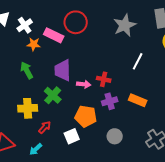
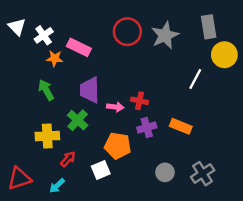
red circle: (76, 22) -> (127, 32), moved
white line: (138, 61) -> (195, 79), moved
gray circle: (115, 136) -> (165, 172), moved

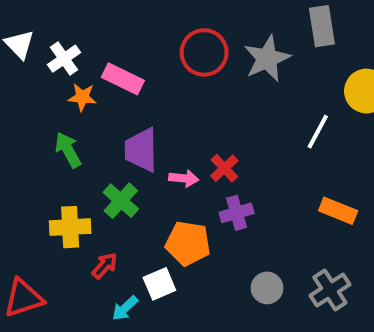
gray rectangle: (209, 27) -> (322, 26), moved
red cross: (139, 101) -> (224, 168), turned 35
orange rectangle: (181, 126) -> (338, 211), moved
cyan arrow: (57, 186) -> (125, 308), moved

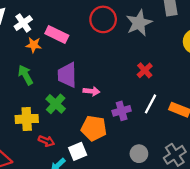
white line: (318, 132) -> (151, 104), moved
red cross: (224, 168) -> (145, 70), moved
red arrow: (105, 266) -> (46, 141), turned 70

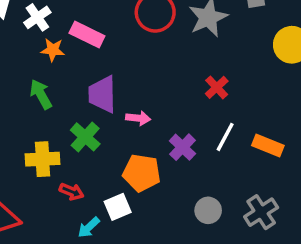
purple cross: (122, 111) -> (183, 147), turned -30

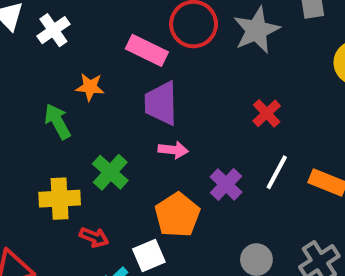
pink rectangle: (87, 35) -> (147, 50), moved
orange star: (53, 50) -> (90, 87), moved
purple trapezoid: (102, 94) -> (161, 103), moved
orange pentagon: (142, 173) -> (177, 215), turned 30

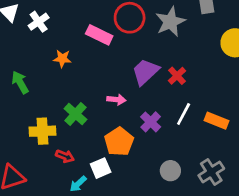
purple trapezoid: (161, 103) -> (145, 72), moved, turned 48
green arrow: (58, 121) -> (20, 82), moved

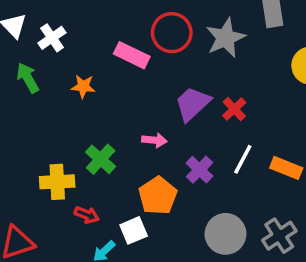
green arrow: (20, 82) -> (28, 78), moved
gray circle: (170, 171) -> (225, 234), size x1.5

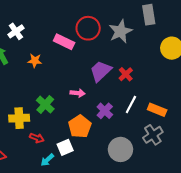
gray cross: (279, 236) -> (153, 135), moved

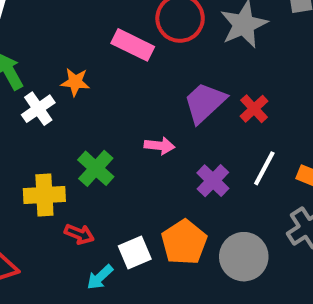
white cross: (16, 31) -> (38, 109), moved
orange pentagon: (80, 126) -> (184, 242), moved

